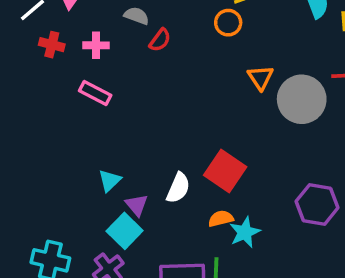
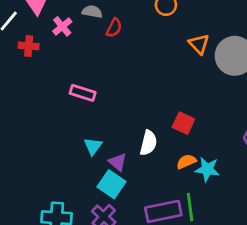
pink cross: (96, 45) -> (62, 26), moved, turned -30
pink rectangle: (95, 93) -> (83, 93), moved
red square: (225, 171) -> (183, 123), size x0.7
cyan star: (245, 232) -> (207, 169), turned -30

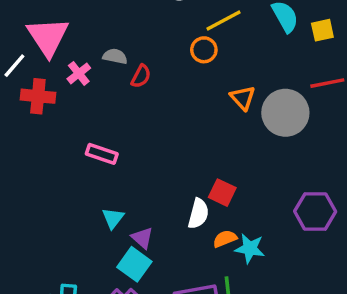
red cross: (29, 46) -> (38, 96), size x1.4
white semicircle: (148, 143) -> (198, 214), moved

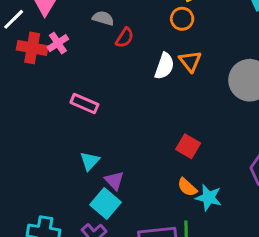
pink cross: (79, 73) -> (58, 43), moved
orange triangle: (243, 98) -> (190, 61), moved
white semicircle: (198, 214) -> (164, 66), moved
orange semicircle: (225, 239) -> (187, 187), turned -120

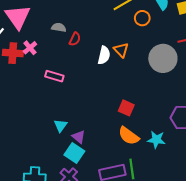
orange circle: (182, 19) -> (142, 18), moved
pink rectangle: (84, 103) -> (54, 76), moved
orange semicircle: (187, 187) -> (129, 136), size x1.5
cyan star: (209, 198) -> (156, 140), moved

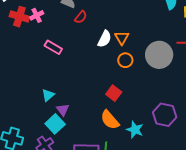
orange circle: (142, 18) -> (125, 60), moved

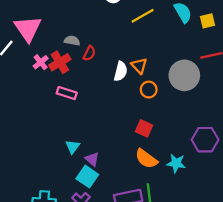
red cross: (19, 17) -> (60, 62), moved, turned -36

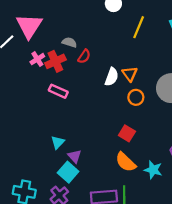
yellow line: (143, 16) -> (139, 27), turned -45

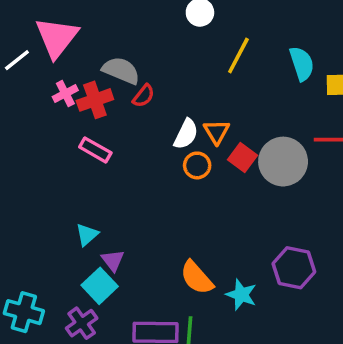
gray semicircle: (69, 42) -> (121, 71), size x1.5
orange circle: (136, 97) -> (197, 165), moved
red square: (127, 133) -> (242, 157), moved

